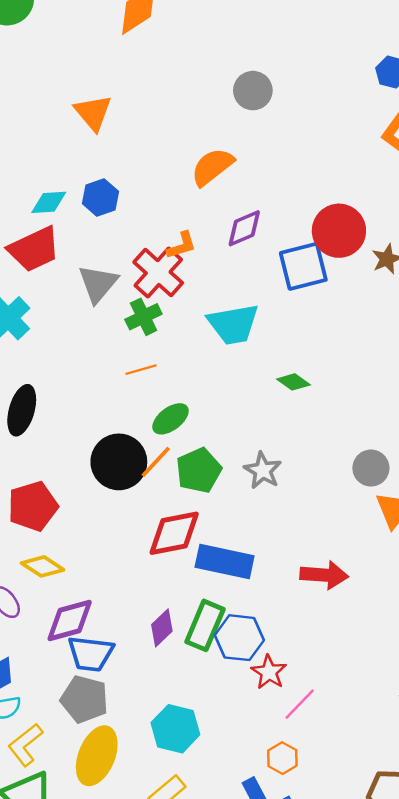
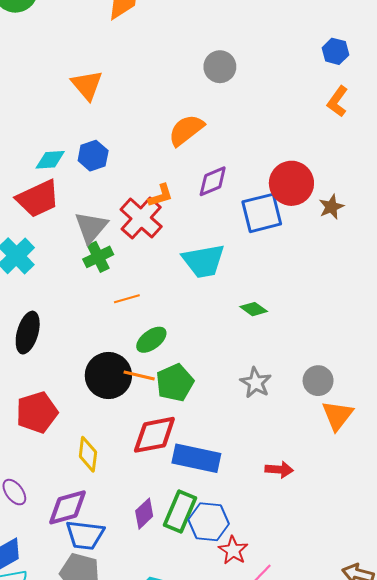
green cross: (143, 317) -> (98, 257), moved
orange line: (156, 462) -> (139, 376), turned 60
gray star: (263, 470) -> (256, 383), moved
yellow diamond: (43, 566) -> (88, 454), moved, turned 64
red arrow: (324, 575) -> (279, 470), size x0.7

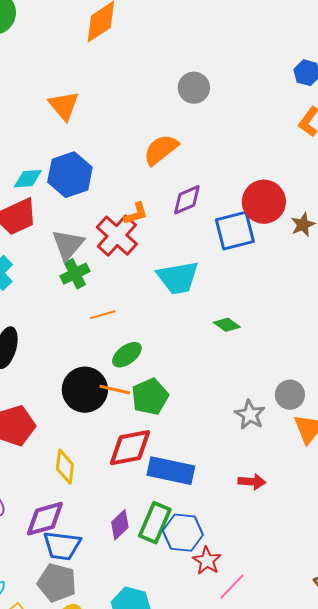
blue hexagon: (93, 156) -> (70, 175), size x1.5
gray star: (256, 383) -> (250, 415), moved

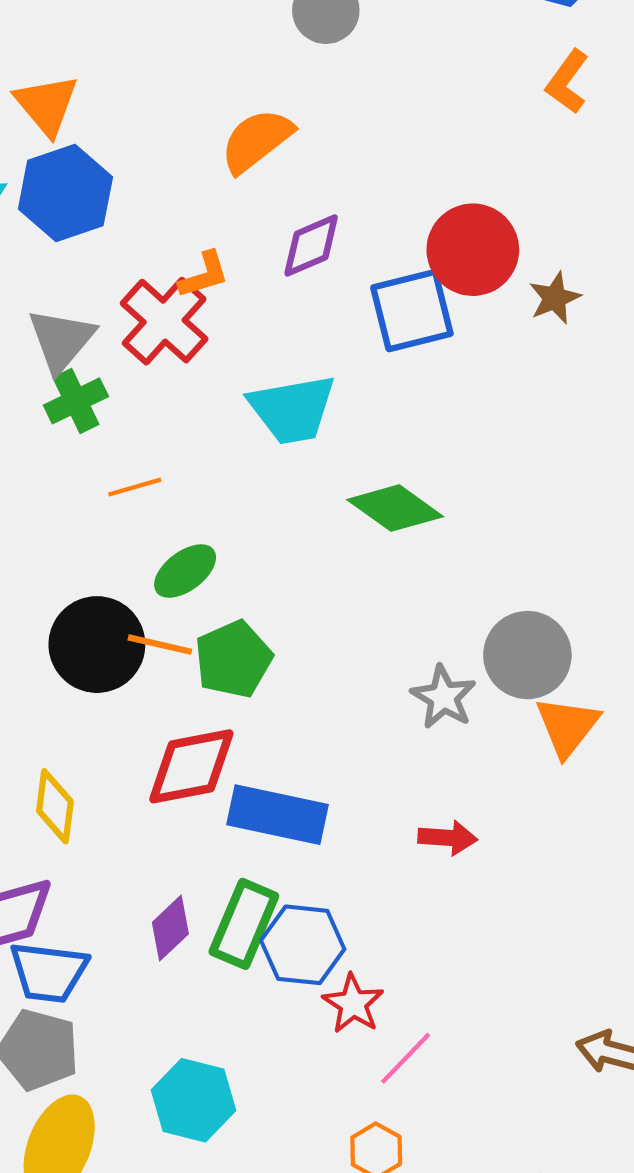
orange triangle: (64, 106) -> (47, 105), moved
green diamond: (227, 325) -> (395, 508), size x1.6
gray circle: (290, 395) -> (527, 655), size x1.4

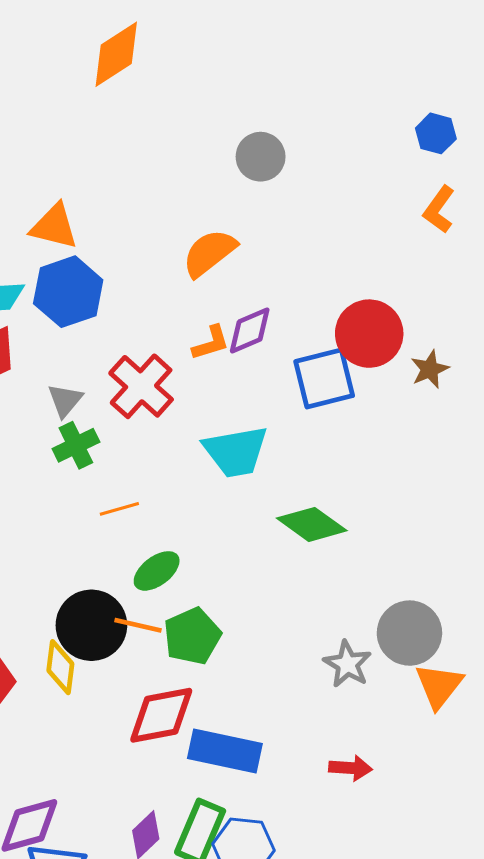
orange triangle: (47, 105) -> (54, 227), turned -36
orange L-shape: (204, 275) -> (211, 343), moved
gray triangle: (61, 340) -> (65, 400), size x0.7
yellow diamond: (55, 806) -> (60, 667), moved

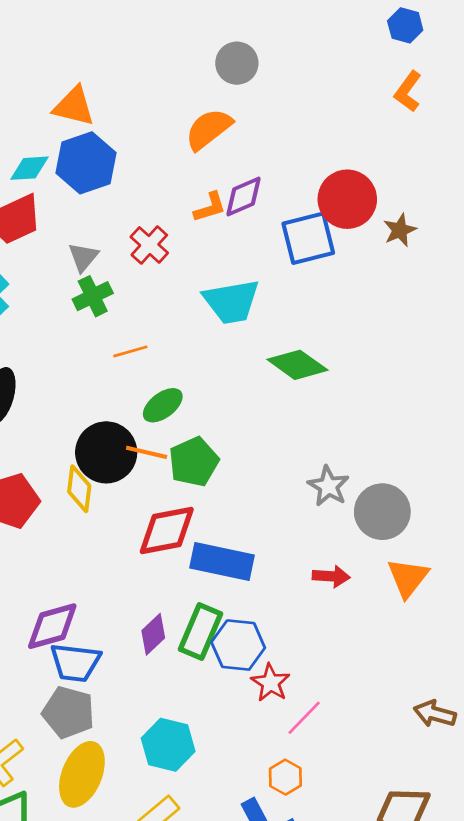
gray circle: (261, 157) -> (237, 63), moved
red cross: (141, 386) -> (149, 245), size x0.7
gray circle: (409, 633) -> (382, 512), moved
orange triangle: (439, 686) -> (408, 578), moved

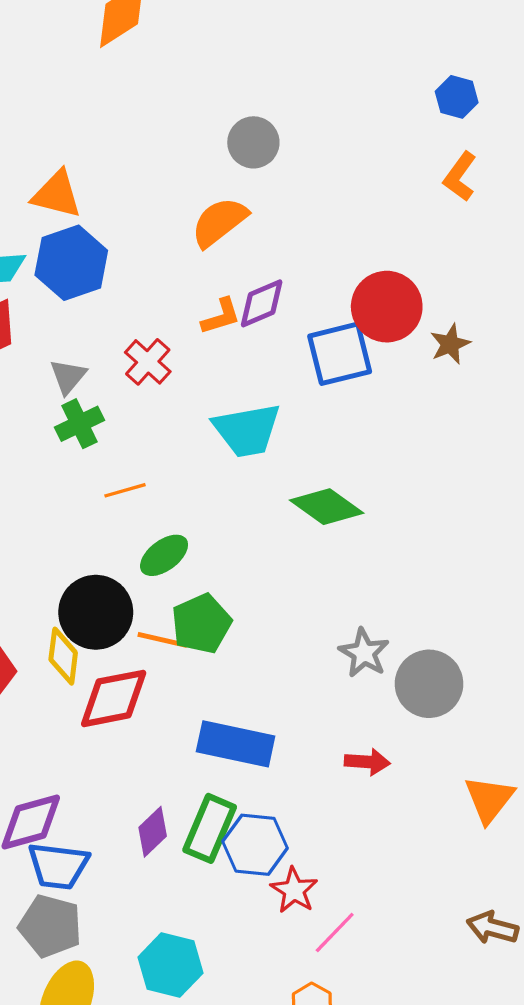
orange line: (147, 452) -> (162, 640), moved
red diamond: (167, 531) -> (114, 698), moved
orange triangle: (408, 578) -> (489, 799), moved

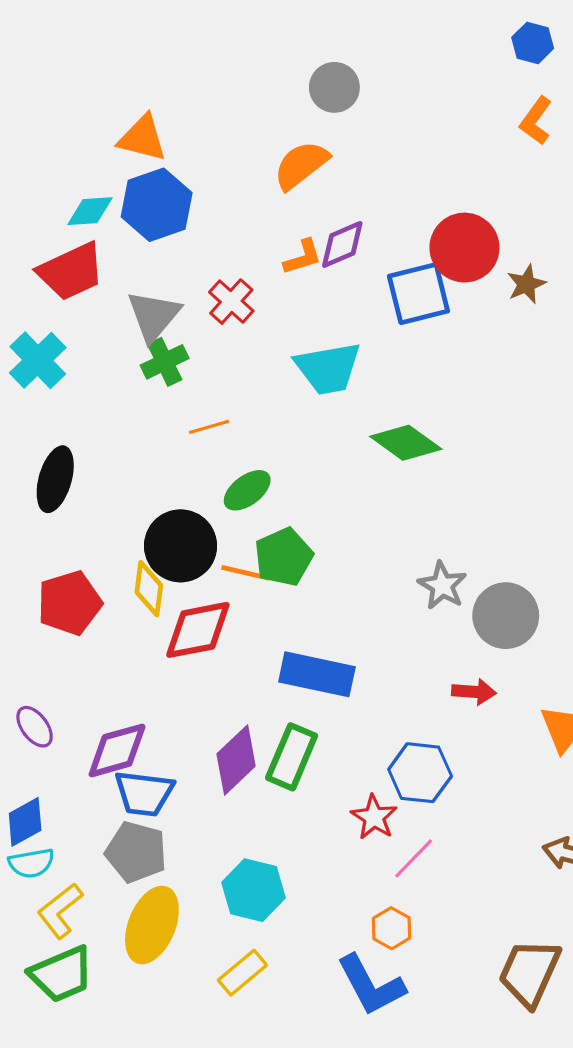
gray triangle: (68, 377) -> (154, 316), size x1.5
red arrow: (367, 762) -> (474, 692), moved
purple diamond: (153, 832) -> (236, 760), size x1.4
blue hexagon: (255, 845) -> (420, 773), moved

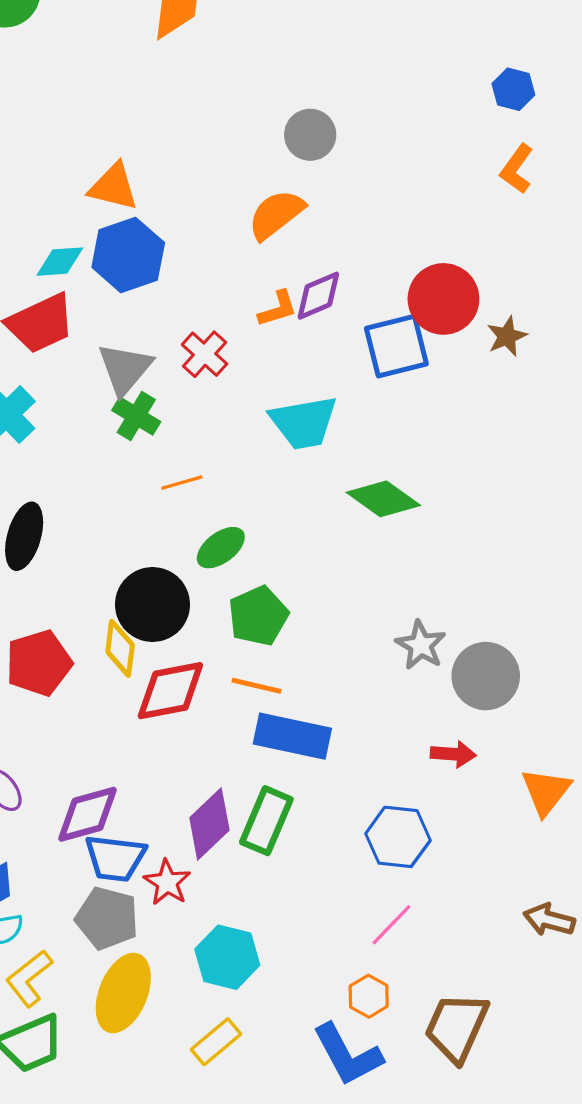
green cross: (165, 362) -> (136, 416), turned -33
orange line: (246, 573) -> (257, 686), moved
red star: (374, 817) -> (167, 882), moved
brown trapezoid: (530, 973) -> (456, 1027), moved

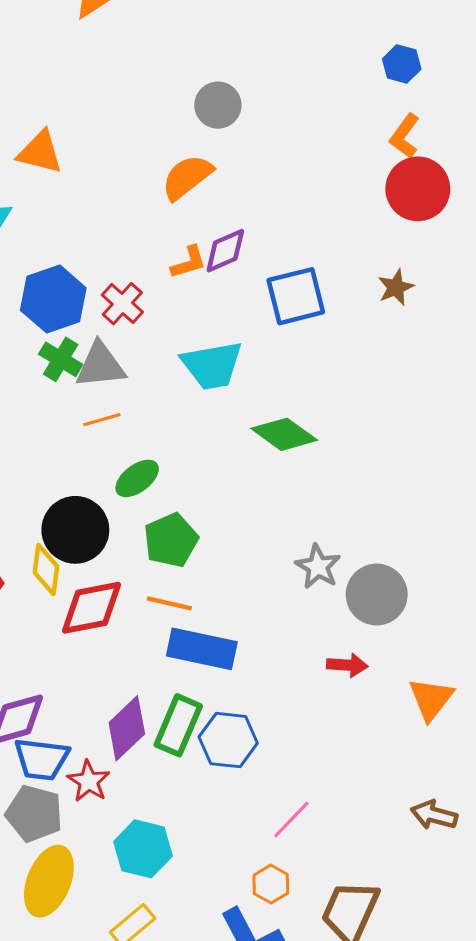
blue hexagon: (128, 255) -> (53, 299), moved
red circle: (443, 299) -> (418, 189), moved
gray triangle: (125, 369) -> (100, 365), moved, turned 44
blue hexagon: (398, 837) -> (228, 740), moved

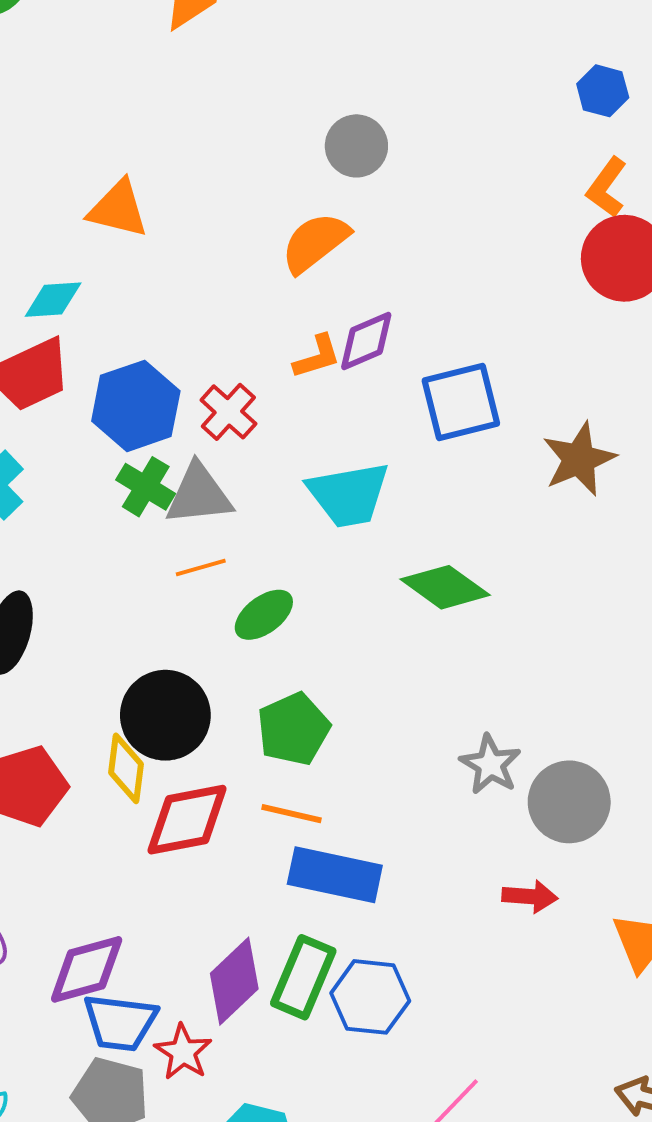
brown star: (396, 287) -> (579, 459), moved, size x1.5
green ellipse: (137, 478) -> (264, 615), moved

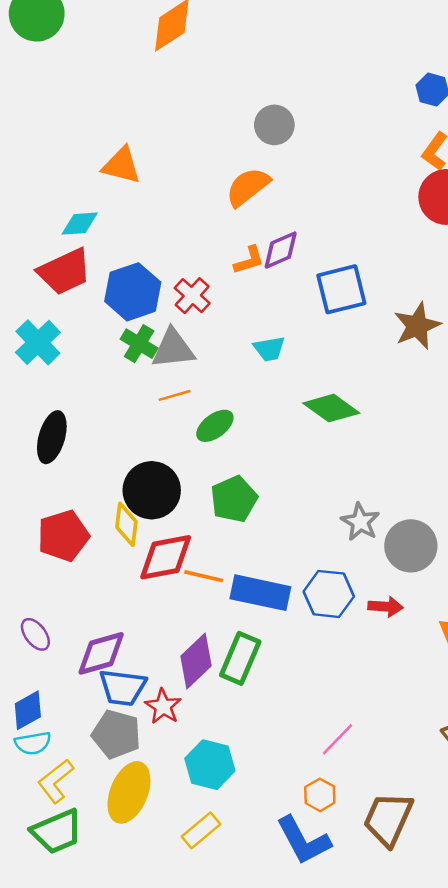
cyan trapezoid: (349, 495) -> (269, 349), size x0.6
orange line: (291, 814) -> (204, 576), moved
blue hexagon: (370, 997) -> (329, 594), moved

